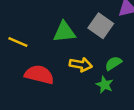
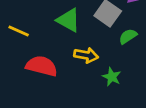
green triangle: (64, 32) -> (69, 20), turned 35
green semicircle: (113, 63) -> (128, 36), moved

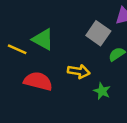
green triangle: (69, 20) -> (43, 39), moved

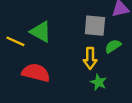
gray square: (98, 33) -> (95, 26), turned -30
yellow arrow: (79, 71) -> (90, 58), moved, turned 80

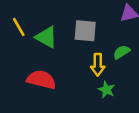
gray square: (95, 26) -> (85, 31), moved
yellow line: (15, 41) -> (19, 27), moved, turned 36

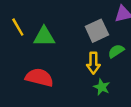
gray square: (85, 31) -> (97, 31), moved, turned -30
green triangle: (46, 37) -> (44, 37), turned -30

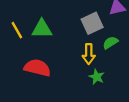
yellow line: (18, 27) -> (17, 30), moved

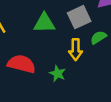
green triangle: (42, 29) -> (44, 23), moved
green star: (97, 77) -> (58, 73), moved

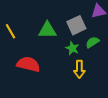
yellow arrow: (76, 49) -> (79, 69), moved
green star: (58, 73) -> (72, 48), moved

